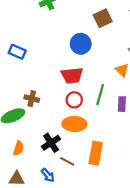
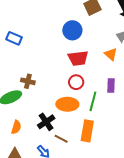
red trapezoid: (72, 75) -> (78, 58), moved
green line: (100, 95) -> (93, 101), moved
red circle: (74, 100) -> (76, 82), moved

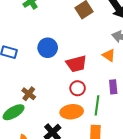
blue circle: (72, 30) -> (48, 48), moved
brown cross: (28, 81) -> (29, 94), turned 32

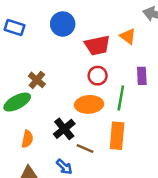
orange triangle: (109, 55) -> (128, 36), moved

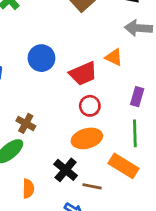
purple rectangle: (142, 76) -> (137, 97), turned 30
green line: (121, 98) -> (135, 133), moved
orange rectangle: (117, 136) -> (124, 166), turned -52

